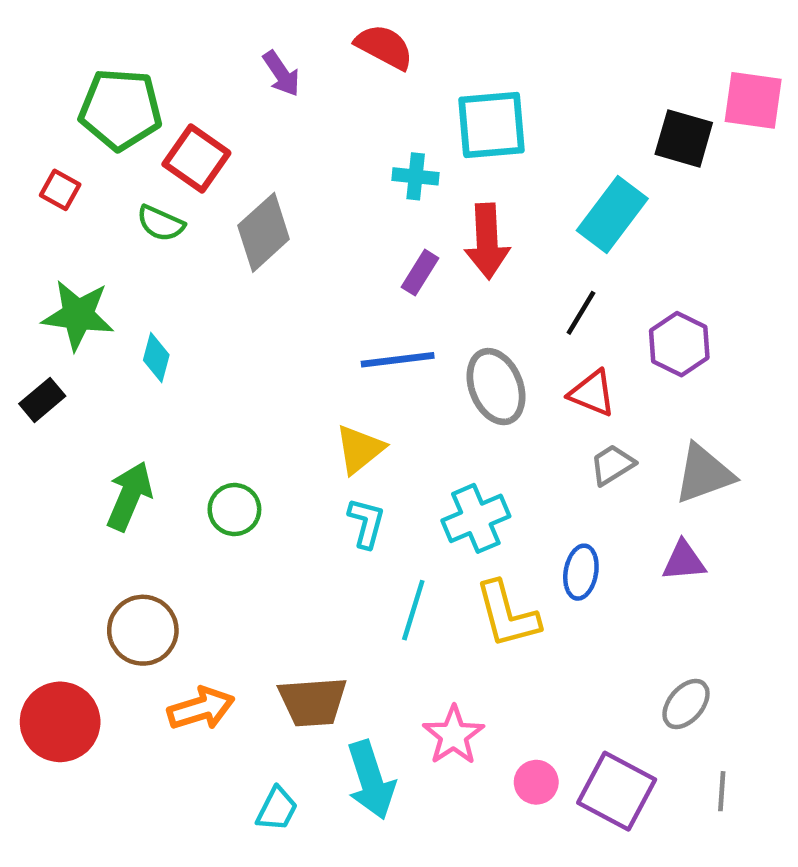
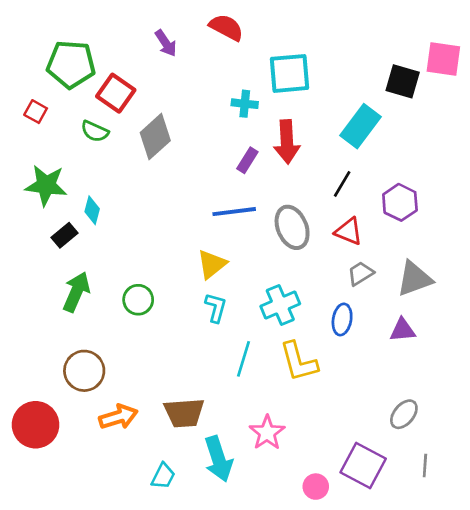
black rectangle: (42, 400) -> (64, 235), moved
blue ellipse: (581, 572) -> (342, 319), moved
pink circle: (536, 782) -> (316, 487), moved

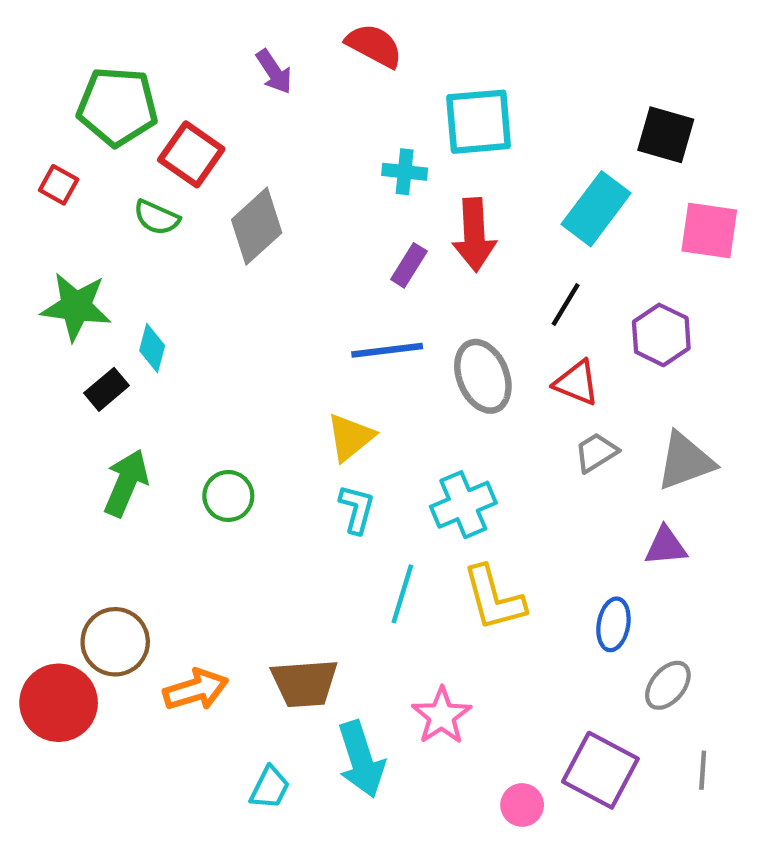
pink square: (443, 59) -> (709, 231), moved
blue ellipse: (342, 319) -> (613, 624), moved
brown circle: (84, 371) -> (115, 642), moved

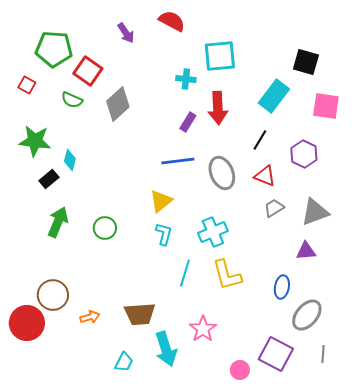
gray ellipse: (668, 685) -> (307, 315), size x1.4
orange arrow: (196, 690) -> (90, 317), size x0.7

